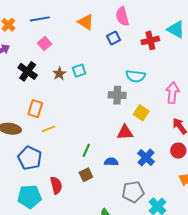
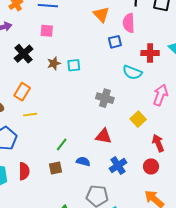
orange triangle: (86, 22) -> (101, 14), moved
pink square: (45, 44) -> (47, 31), turned 32
cyan semicircle: (136, 76) -> (132, 72), moved
pink arrow: (172, 93) -> (160, 95), moved
yellow square: (141, 113) -> (138, 119), moved

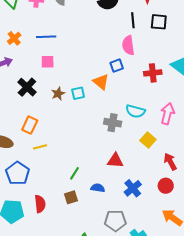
orange triangle: (101, 14) -> (101, 82), moved
cyan semicircle: (132, 72) -> (135, 111), moved

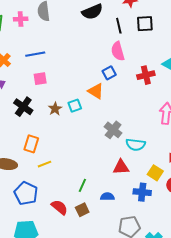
cyan semicircle: (135, 111) -> (136, 145), moved
gray cross: (113, 123) -> (113, 130), turned 36
yellow square: (148, 140) -> (155, 173), moved
blue cross: (133, 188) -> (142, 192), turned -36
red semicircle: (40, 204) -> (59, 207), moved, turned -36

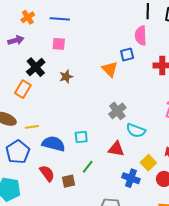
cyan square: (75, 106) -> (81, 137), moved
orange rectangle: (31, 144) -> (23, 89), moved
yellow line: (45, 164) -> (32, 127), moved
green line: (82, 185) -> (88, 167), moved
blue semicircle: (107, 197) -> (53, 144), moved, size x1.6

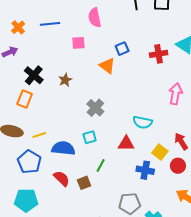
pink semicircle: (141, 36) -> (95, 18), moved
pink square: (59, 44) -> (78, 43), moved
gray cross: (117, 111) -> (95, 108), moved

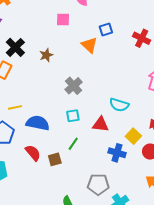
red cross: (159, 54) -> (142, 38), turned 30
cyan square: (90, 137) -> (73, 116), moved

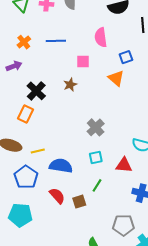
blue square: (106, 29) -> (126, 57), moved
orange triangle: (89, 45) -> (116, 78), moved
brown star: (46, 55) -> (70, 85), moved

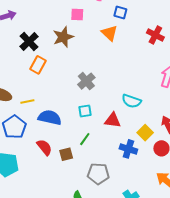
blue square: (126, 57) -> (120, 12), turned 32
brown star: (70, 85) -> (63, 37), size x1.5
orange rectangle: (25, 114) -> (38, 65), moved
gray pentagon: (123, 225) -> (98, 174), moved

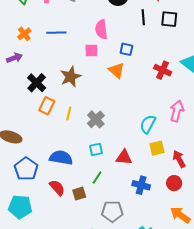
pink square: (77, 15) -> (91, 50), moved
yellow line: (27, 101) -> (69, 114), moved, turned -64
cyan semicircle: (132, 101) -> (148, 124), moved, turned 102
yellow square: (145, 133) -> (157, 148), moved, turned 35

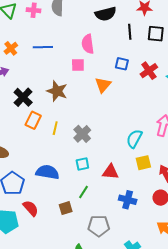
blue square: (126, 49) -> (122, 64), moved
orange triangle: (117, 70) -> (103, 85), turned 30
red cross: (163, 70) -> (149, 71), moved, turned 30
brown star: (71, 77) -> (57, 91), turned -30
red semicircle: (57, 188) -> (31, 208), moved

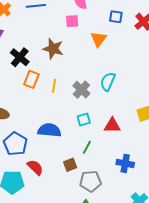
cyan semicircle: (134, 139) -> (108, 82), moved
blue cross: (128, 200) -> (125, 163), moved
gray pentagon: (99, 226) -> (90, 181), moved

